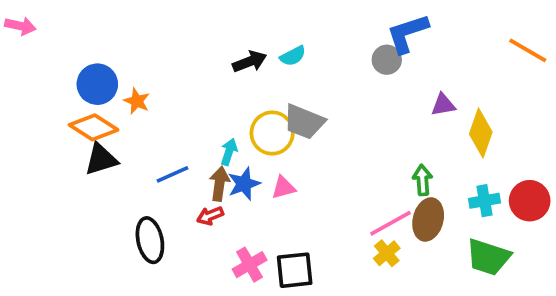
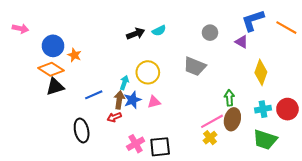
pink arrow: (20, 26) -> (20, 29), moved
blue L-shape: (407, 33) -> (253, 20), moved
purple triangle: (443, 105) -> (242, 42), moved, turned 40
gray trapezoid: (304, 122) -> (195, 66), moved

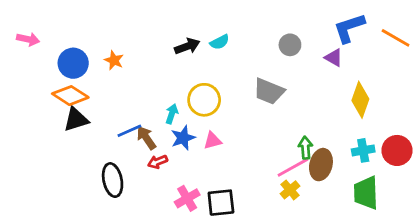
orange star: (74, 55) -> (114, 60), moved
green arrow: (229, 98) -> (305, 148), moved
brown arrow: (119, 100) -> (146, 138), moved, turned -42
green trapezoid: (265, 140) -> (366, 193), turned 70

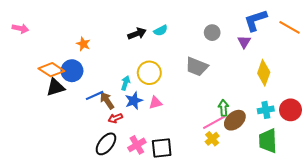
purple triangle: (334, 58) -> (244, 42), turned 32
blue circle: (73, 63) -> (72, 71), moved
brown ellipse: (321, 165) -> (235, 120), turned 35
black ellipse: (113, 180) -> (106, 144), moved, turned 50

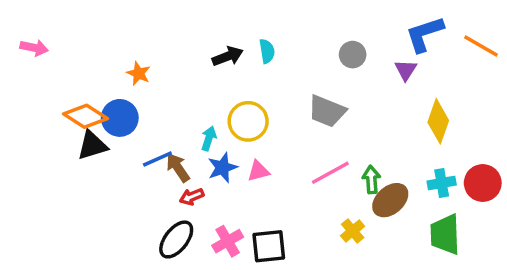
cyan semicircle: (161, 31) -> (267, 51), turned -72
pink line: (214, 122) -> (330, 173), moved

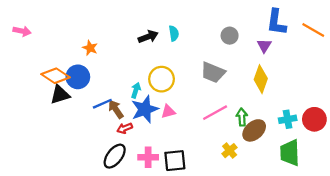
blue L-shape: (424, 34) -> (276, 22), turned -64
yellow diamond: (438, 121) -> (261, 79), moved
blue star: (222, 168) -> (145, 109), size x1.4
pink cross: (228, 241) -> (148, 157), turned 30

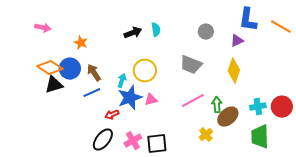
pink arrow: (22, 31) -> (43, 28), moved
purple triangle: (264, 46) -> (237, 41), turned 32
brown arrow: (116, 109) -> (94, 73), moved
pink cross: (148, 157) -> (133, 141), turned -30

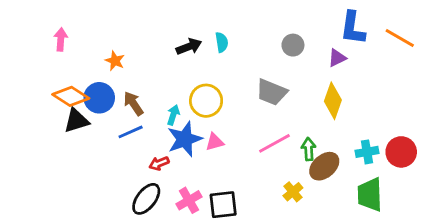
pink arrow: (43, 28) -> (61, 39), turned -98

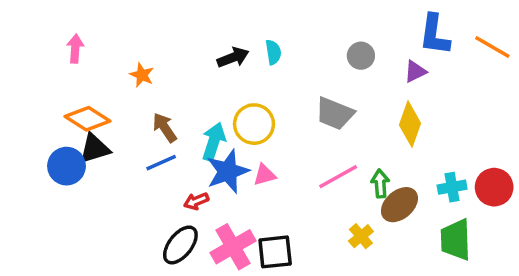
blue circle: (99, 98) -> (66, 166), moved
cyan arrow: (173, 115) -> (214, 142), size x1.5
pink cross: (189, 200) -> (233, 247), size x1.4

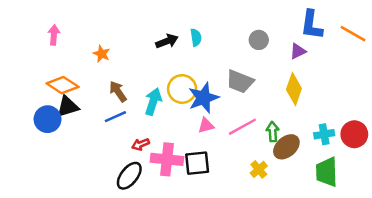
blue star: (228, 171) -> (203, 98), moved
pink triangle: (265, 175) -> (206, 125), moved
pink cross: (233, 247) -> (167, 159), moved, turned 36
black square: (275, 252) -> (197, 163), moved

